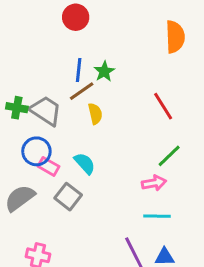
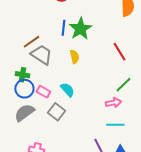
green star: (104, 71) -> (80, 29), size x1.6
brown line: (82, 91) -> (31, 42), moved
green cross: (17, 108) -> (22, 75), moved
blue circle: (36, 151) -> (24, 89), moved

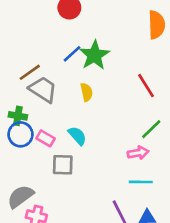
blue line: (63, 28) -> (72, 54), turned 42
gray square: (56, 112) -> (63, 165), turned -36
gray semicircle: (24, 113) -> (21, 196), moved

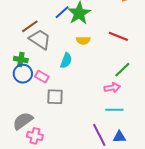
red line: (146, 86) -> (118, 36), turned -36
yellow semicircle: (87, 92) -> (83, 40), moved, turned 104
cyan semicircle: (77, 136) -> (66, 61), moved, turned 63

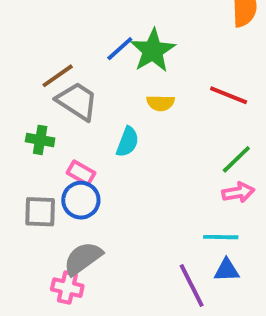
blue circle: (23, 74) -> (81, 200), moved
pink arrow: (112, 88) -> (238, 192), moved
gray square: (55, 97) -> (40, 212), moved
gray semicircle: (23, 121) -> (83, 258), moved
blue triangle: (119, 137) -> (227, 270), moved

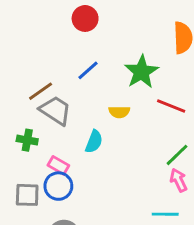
green star: (153, 51) -> (141, 72), moved
pink arrow: (238, 192) -> (179, 180), turned -105

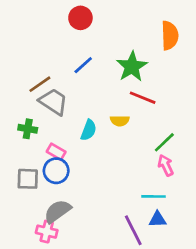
red line: (171, 106) -> (143, 98), moved
yellow semicircle: (119, 112) -> (120, 121), moved

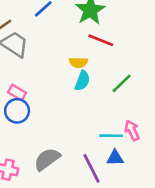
cyan semicircle: (89, 130) -> (82, 81), moved
pink arrow: (166, 165) -> (132, 130), moved
gray semicircle: (57, 211) -> (47, 159), moved

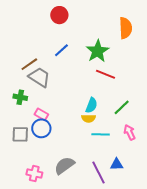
yellow semicircle: (78, 62) -> (88, 118), moved
pink arrow: (132, 130) -> (130, 132), moved
cyan line: (111, 136) -> (101, 134), moved

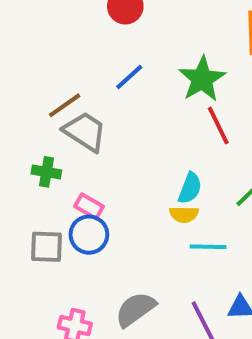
red line: (106, 74) -> (218, 125), turned 42

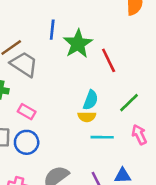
blue line: (129, 77) -> (52, 30), turned -42
green star: (202, 79) -> (78, 44), moved
blue circle: (89, 235) -> (27, 142), moved

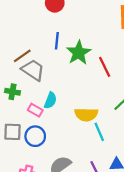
cyan semicircle: (91, 100) -> (50, 100), moved
yellow semicircle: (87, 117) -> (86, 115), size x1.5
cyan line: (102, 137) -> (99, 132), turned 66

